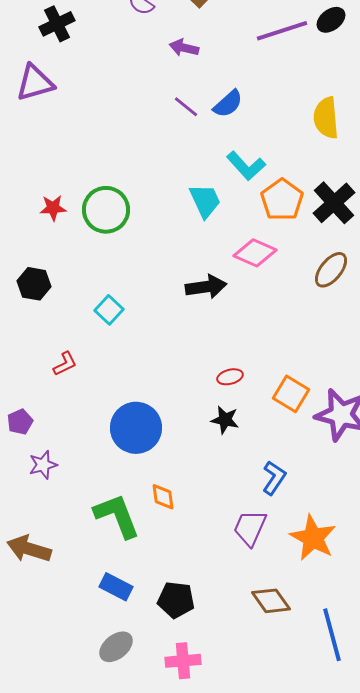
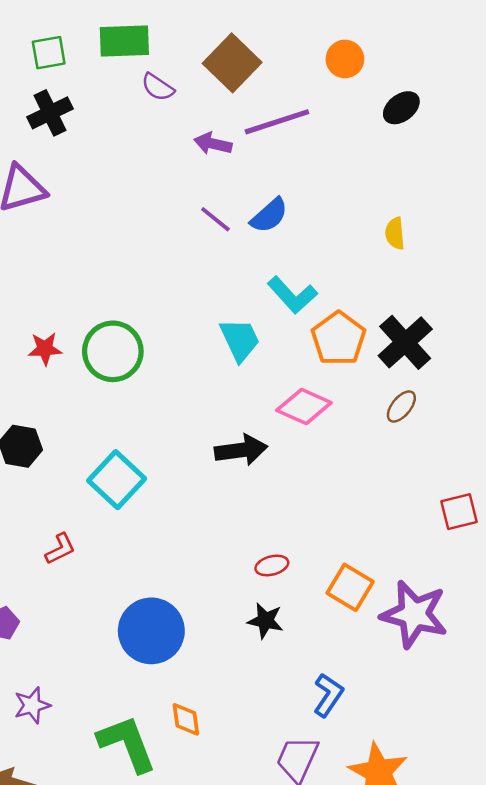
purple line: (282, 31) -> (277, 122), moved
yellow semicircle: (326, 118) -> (395, 233), size x0.6
brown ellipse: (331, 270) -> (401, 406), moved, size x0.7
cyan square: (109, 310) -> (117, 480), size x1.5
purple star: (43, 465) -> (32, 705), moved

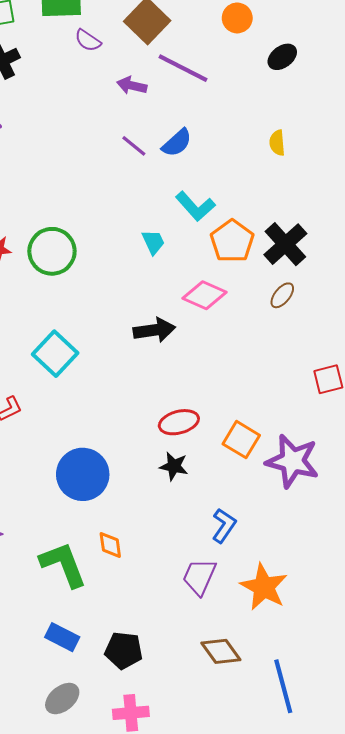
purple line: (277, 122) -> (183, 68), turned 45
yellow semicircle: (395, 233) -> (277, 143), moved
cyan trapezoid: (240, 340) -> (153, 242), size x0.7
red ellipse: (272, 565) -> (179, 422), size x1.5

